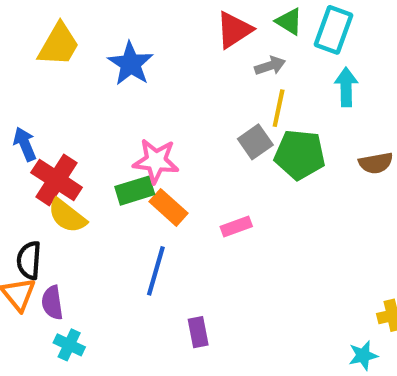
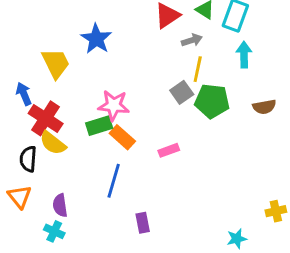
yellow trapezoid: (59, 45) -> (56, 63), moved, turned -56
black semicircle: (29, 260) -> (28, 159), moved
purple semicircle: (52, 303) -> (60, 205), moved
cyan star: (363, 355) -> (237, 239), moved

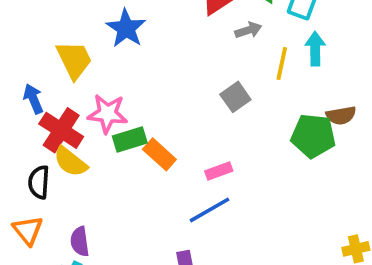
yellow line: (198, 69) -> (282, 64), moved
green pentagon: (212, 101) -> (313, 136), moved
pink star: (114, 105) -> (108, 114), moved
blue line: (114, 181) -> (209, 210), moved, turned 44

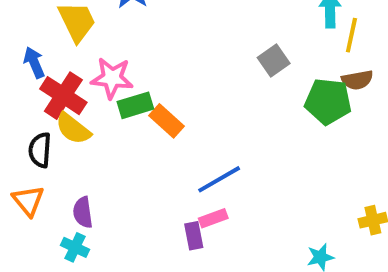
yellow line: (282, 64) -> (351, 35), moved
gray square: (235, 97) -> (274, 61), moved
pink rectangle: (219, 171) -> (213, 218), moved

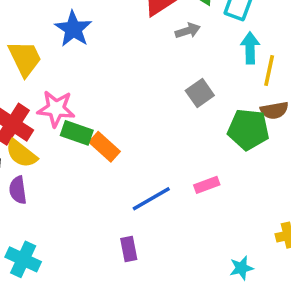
green rectangle: (135, 105) -> (77, 133), turned 36
purple semicircle: (83, 212) -> (18, 190), moved
pink rectangle: (213, 218) -> (207, 185), moved
cyan cross: (75, 247) -> (23, 259), size x1.4

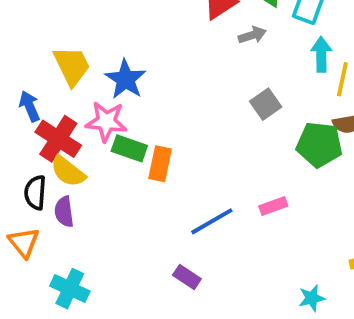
blue star: (73, 29) -> (125, 79), moved
orange rectangle: (105, 147) -> (160, 164), turned 60
purple rectangle: (129, 249) -> (187, 277), turned -45

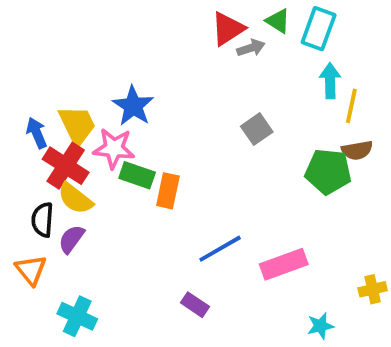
gray arrow: (252, 35) -> (251, 48), moved
yellow trapezoid: (72, 66) -> (77, 125), moved
gray square: (266, 104) -> (257, 129), moved
pink rectangle: (273, 206) -> (284, 264), moved, size x1.6
purple semicircle: (64, 212) -> (71, 239), turned 44

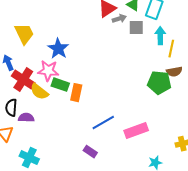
yellow trapezoid: (77, 125) -> (24, 34), moved
gray square: (257, 129) -> (136, 28), moved, turned 35
yellow semicircle: (75, 199) -> (39, 92), moved
purple semicircle: (71, 239) -> (26, 118), turned 56

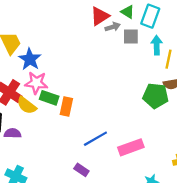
blue star: (58, 49) -> (30, 59), moved

